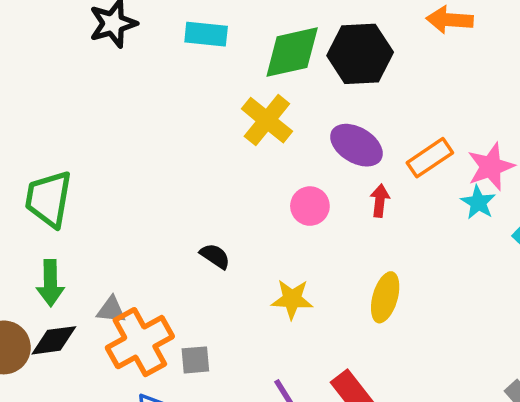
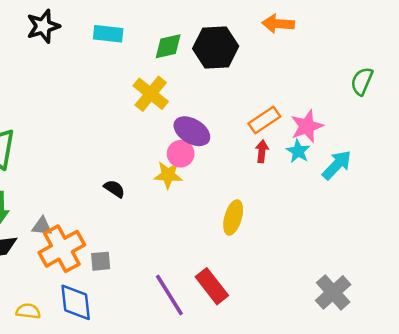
green diamond: (292, 52) -> (168, 46), size x0.7
purple ellipse: (356, 145) -> (192, 131), moved
red arrow: (380, 201) -> (262, 151), moved
yellow star: (292, 299) -> (168, 175), moved

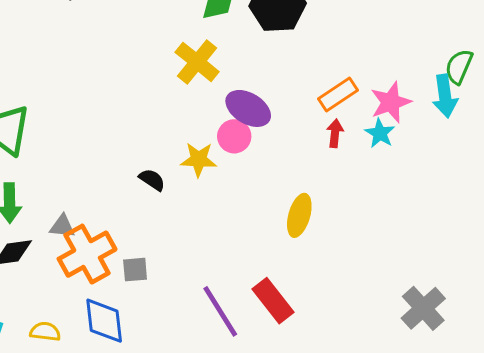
green semicircle: (362, 81) -> (459, 67), moved
cyan arrow: (337, 165) -> (445, 96), moved, turned 128
yellow star: (168, 175) -> (199, 160), moved

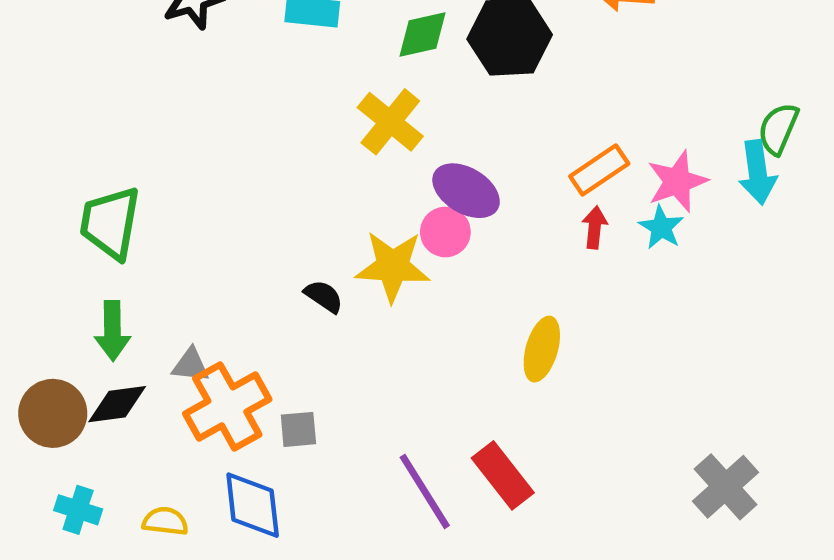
yellow star: (199, 160) -> (393, 266), size x1.4

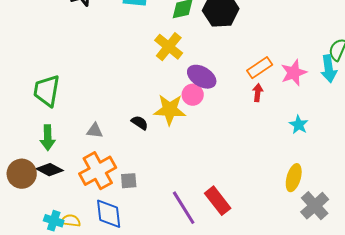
cyan star: (661, 227) -> (299, 125), moved
yellow ellipse: (542, 349) -> (294, 178), moved
gray triangle: (191, 365) -> (95, 131), moved
black diamond: (117, 404) -> (50, 170), turned 36
cyan cross: (78, 510) -> (54, 221), moved

